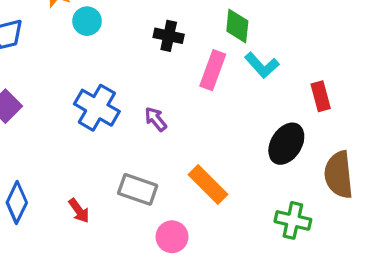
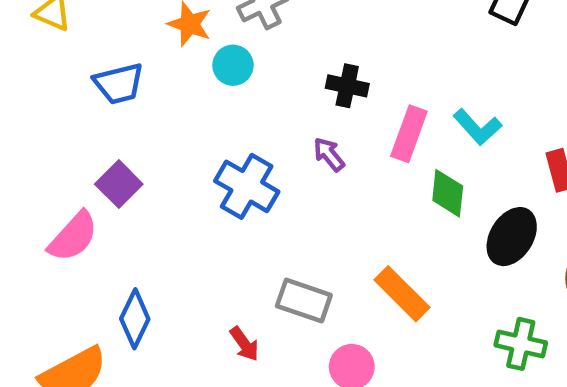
green diamond: (237, 26) -> (448, 193), moved
purple arrow: (156, 119) -> (329, 154), moved
red arrow: (79, 211) -> (244, 344), moved

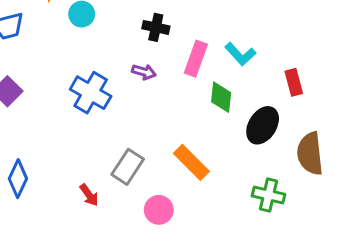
purple arrow: (329, 154) -> (144, 72), turned 145
gray rectangle: (304, 301) -> (128, 167), turned -76

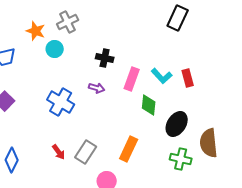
red rectangle: (294, 82) -> (188, 78), moved
orange rectangle: (191, 162) -> (129, 149), turned 70
red arrow: (89, 195) -> (59, 152), moved
green cross: (269, 195) -> (181, 159), moved

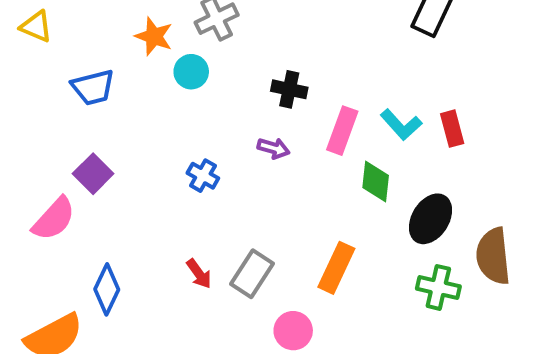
blue cross: (61, 102) -> (203, 176), size x0.6

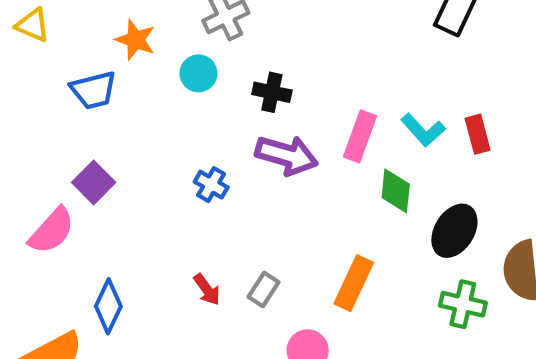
orange star: (154, 36) -> (136, 40), moved
black cross: (289, 89) -> (272, 92), moved
purple arrow: (274, 148) -> (287, 155), size x1.8
gray rectangle: (252, 274) -> (264, 289), size x0.7

